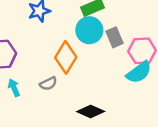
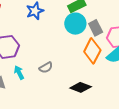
orange diamond: (66, 57) -> (92, 51), moved

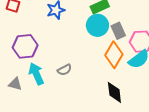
cyan arrow: (19, 73) -> (36, 74), size x1.5
black diamond: (81, 87) -> (114, 92), moved, turned 60

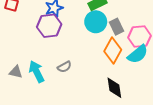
purple hexagon: (25, 46) -> (49, 26), moved
gray triangle: (15, 84) -> (16, 72), moved

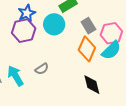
cyan circle: (96, 22) -> (54, 24), moved

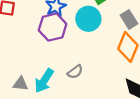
cyan arrow: (15, 76) -> (44, 81), turned -115

